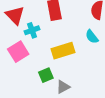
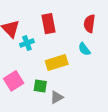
pink square: (18, 52) -> (14, 81), moved
green square: (46, 75) -> (40, 86), turned 32

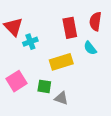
red rectangle: (48, 24) -> (70, 28), moved
gray triangle: (57, 97) -> (61, 98), turned 48

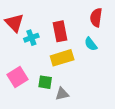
red rectangle: (70, 28) -> (60, 31), moved
gray triangle: (61, 98) -> (62, 94), turned -32

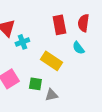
red rectangle: (60, 31) -> (59, 25), moved
yellow rectangle: (62, 58) -> (51, 61), turned 50

